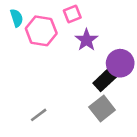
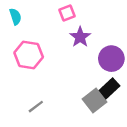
pink hexagon: (41, 31) -> (29, 55), moved
black rectangle: (105, 80) -> (109, 89), moved

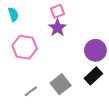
purple star: (80, 37) -> (57, 28), moved
gray square: (95, 101) -> (61, 84), moved

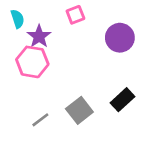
purple star: (57, 28) -> (39, 36), moved
purple circle: (95, 50) -> (120, 38), moved

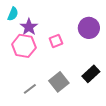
pink square: (75, 15) -> (56, 41), moved
cyan semicircle: (18, 19) -> (13, 14), turned 40

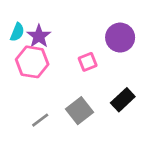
cyan semicircle: (13, 14) -> (17, 32), moved
pink square: (56, 41) -> (88, 62), moved

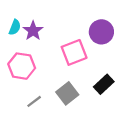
pink hexagon: (32, 62) -> (22, 66), moved
pink square: (88, 62) -> (74, 52), size x1.6

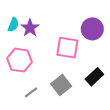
pink square: (74, 52) -> (67, 48), turned 30

